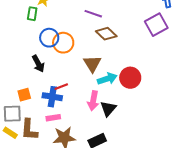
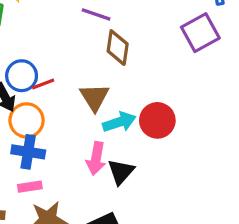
brown diamond: (106, 34) -> (118, 48), turned 55
blue circle: (49, 38) -> (22, 76), moved
orange circle: (63, 43) -> (27, 120), moved
red line: (61, 87) -> (43, 84), moved

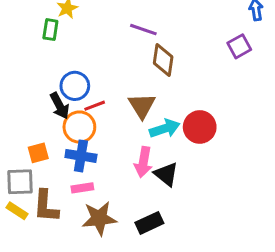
purple square: (200, 33) -> (239, 46), size x0.7
red line: (43, 84) -> (95, 106), moved
black triangle: (121, 172) -> (166, 174), turned -32

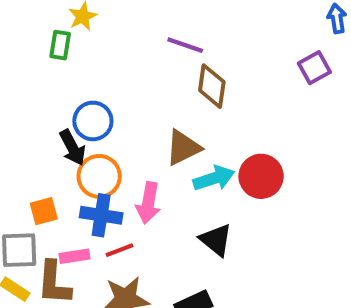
red line: (95, 106) -> (120, 250), moved
brown triangle: (142, 106) -> (183, 148), turned 36
pink arrow: (143, 162) -> (148, 203), moved
pink rectangle: (82, 188) -> (74, 256), moved

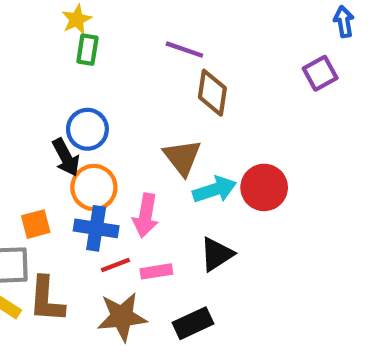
green rectangle: (60, 45) -> (87, 50), moved
brown triangle: (183, 148) -> (182, 157), turned -42
black triangle: (216, 240) -> (217, 254), turned 48
pink rectangle: (74, 256) -> (156, 271), moved

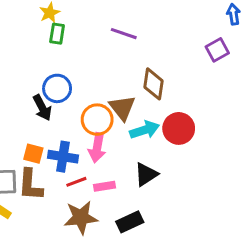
brown diamond: (212, 93) -> (153, 84), moved
orange circle: (94, 187) -> (97, 120), moved
orange square: (36, 224) -> (33, 154), moved, turned 30
brown L-shape: (46, 299) -> (30, 185), moved

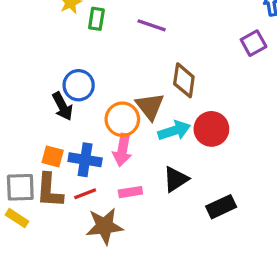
green rectangle: (57, 34) -> (96, 19), moved
red line: (76, 182) -> (85, 194), moved
black rectangle: (130, 222) -> (221, 207), moved

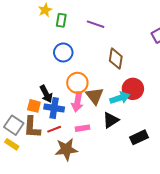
blue circle: (79, 85) -> (63, 52), moved
black arrow: (62, 106) -> (46, 94), moved
brown triangle: (150, 106) -> (95, 96), moved
cyan arrow: (174, 131) -> (120, 98), moved
gray square: (20, 187) -> (14, 125), turned 36

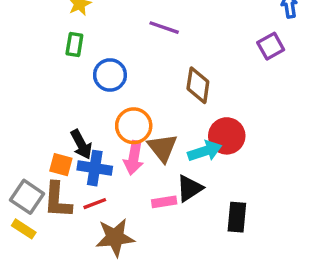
green rectangle: (61, 20) -> (74, 45), moved
pink rectangle: (82, 128) -> (164, 202), moved
black rectangle: (139, 137) -> (237, 217), turned -60

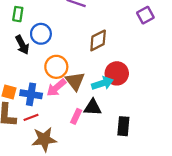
brown diamond: (198, 85) -> (98, 40), turned 55
black arrow: (81, 144) -> (22, 45), moved
pink arrow: (134, 158) -> (56, 88), turned 40
black triangle: (190, 188) -> (93, 107), turned 36
pink rectangle: (164, 202) -> (76, 116), turned -56

